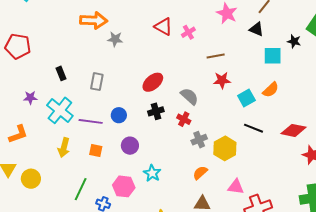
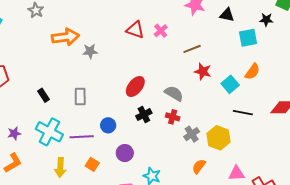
red star: (222, 80) -> (203, 72), turned 30
purple star: (30, 98) -> (14, 133), moved
orange square: (96, 151) -> (92, 164), turned 32

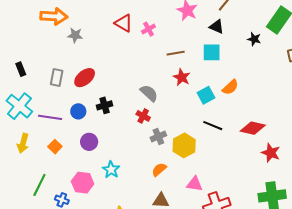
cyan square: (248, 38) -> (212, 52), moved
red ellipse: (135, 86) -> (85, 78), moved
black cross: (144, 114) -> (105, 105), moved

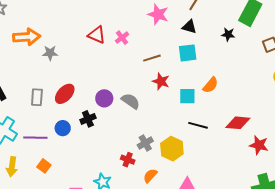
cyan square: (206, 95) -> (187, 96), turned 36
red cross: (143, 116) -> (128, 160), moved
purple circle: (89, 142) -> (104, 98), moved

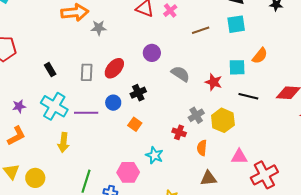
red star: (161, 81) -> (214, 82), moved
purple circle: (104, 98) -> (152, 53), moved
orange square: (44, 166) -> (135, 124), moved
orange semicircle: (150, 176) -> (202, 148), turned -35

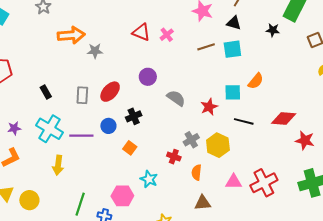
brown line: (201, 30) -> (206, 47), moved
red star: (214, 82) -> (209, 107), turned 30
red cross: (264, 175) -> (264, 183), moved

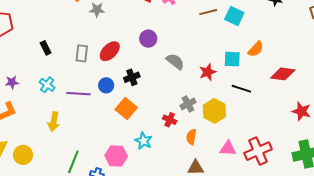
cyan square: (232, 49) -> (234, 16), turned 30
red diamond: (284, 118) -> (283, 74), moved
cyan cross: (49, 129) -> (47, 85), size x0.6
orange square: (130, 148) -> (126, 109), size x1.5

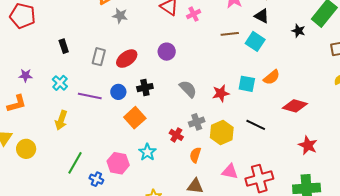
gray semicircle: (175, 61) -> (188, 89), moved
black line: (241, 89) -> (256, 125), moved

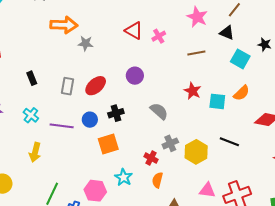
cyan square: (255, 41) -> (240, 59), moved
red star: (221, 93) -> (193, 91), moved, turned -30
orange square: (135, 118) -> (108, 144), turned 30
orange semicircle: (195, 155) -> (157, 180), moved

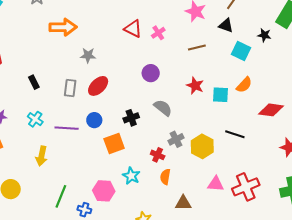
gray star: (86, 43) -> (88, 55), moved
purple circle: (135, 76) -> (151, 73), moved
black cross: (116, 113) -> (131, 118), moved

